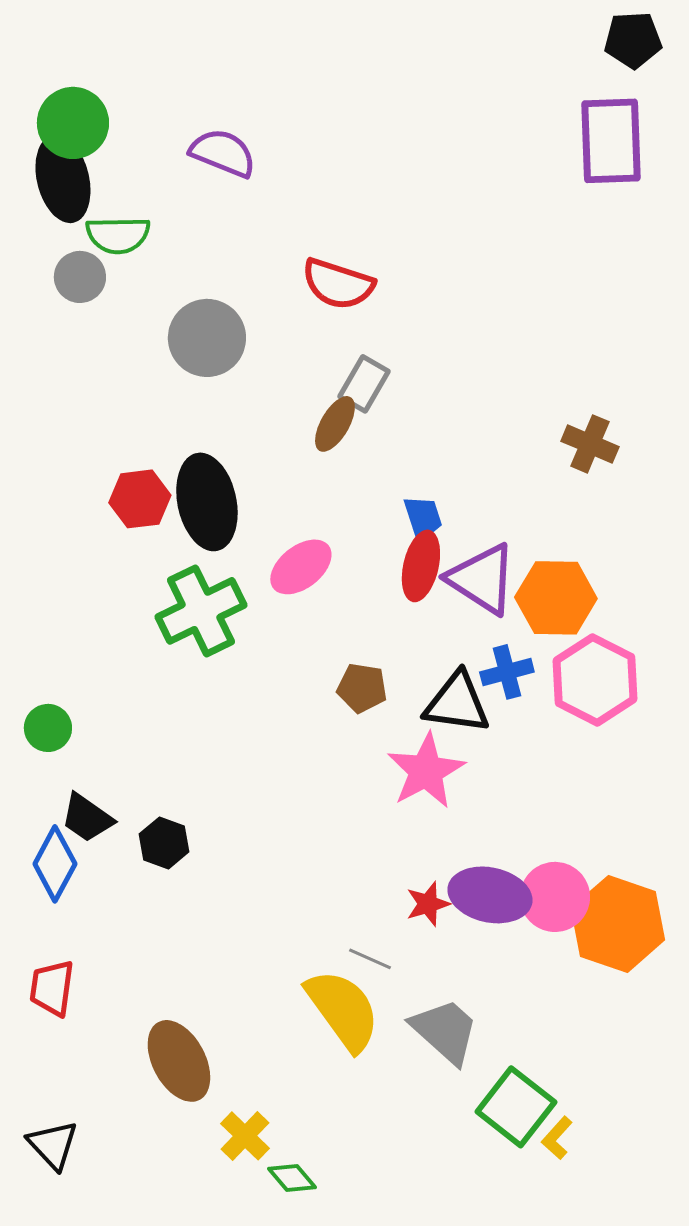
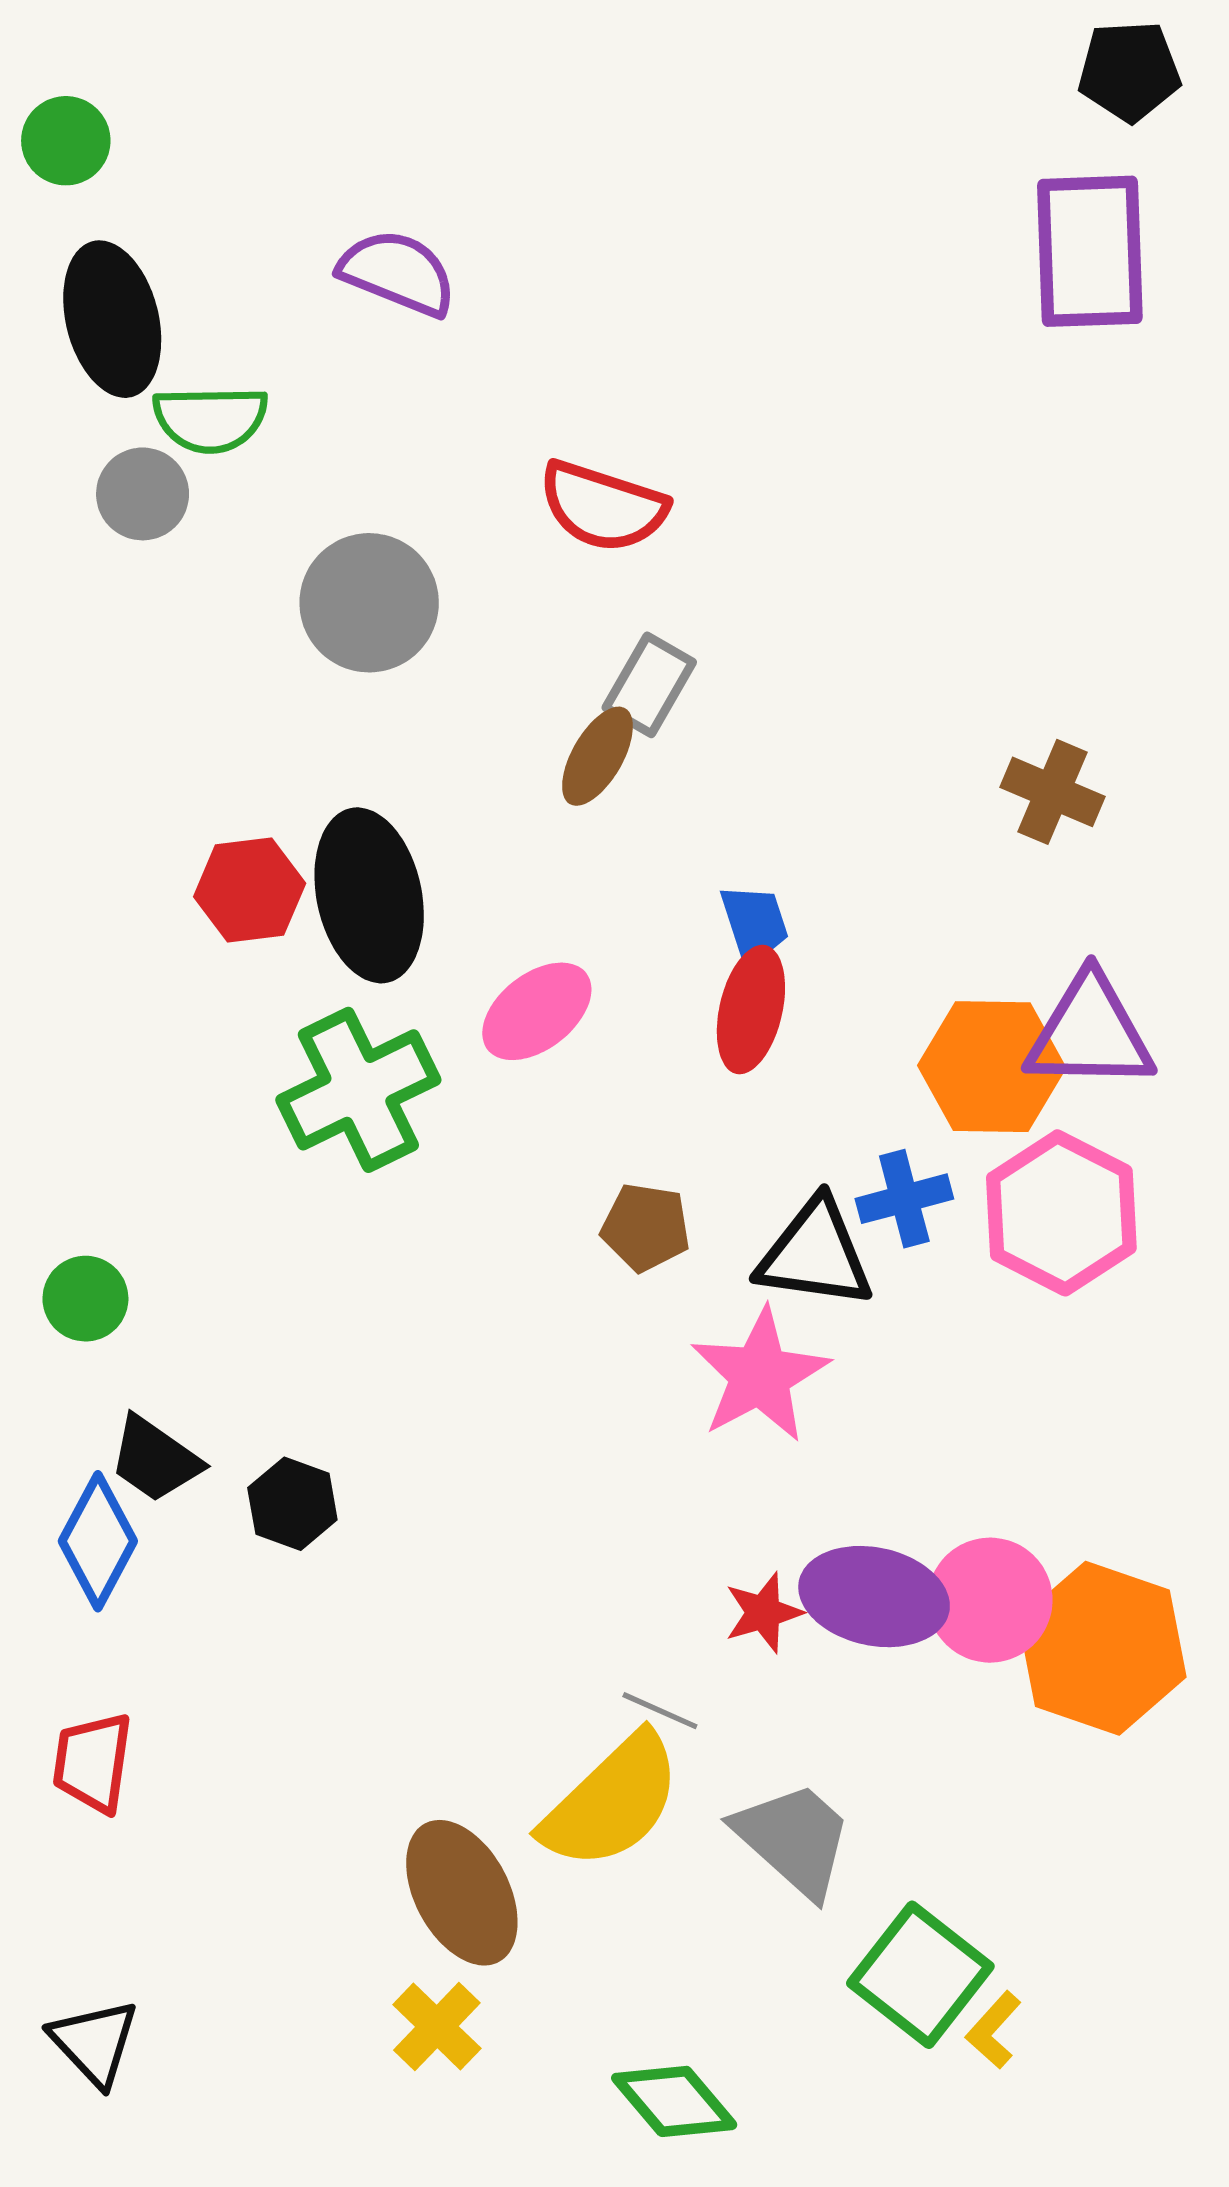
green circle: (73, 123) -> (66, 141), moved, size x0.7
purple triangle: (482, 579) -> (1090, 1033), moved, turned -32
yellow semicircle: (343, 1010) -> (612, 1802), turned 82
brown ellipse: (179, 1061) -> (462, 1893), moved
green diamond: (292, 1178) -> (674, 2101), moved, size x1.4

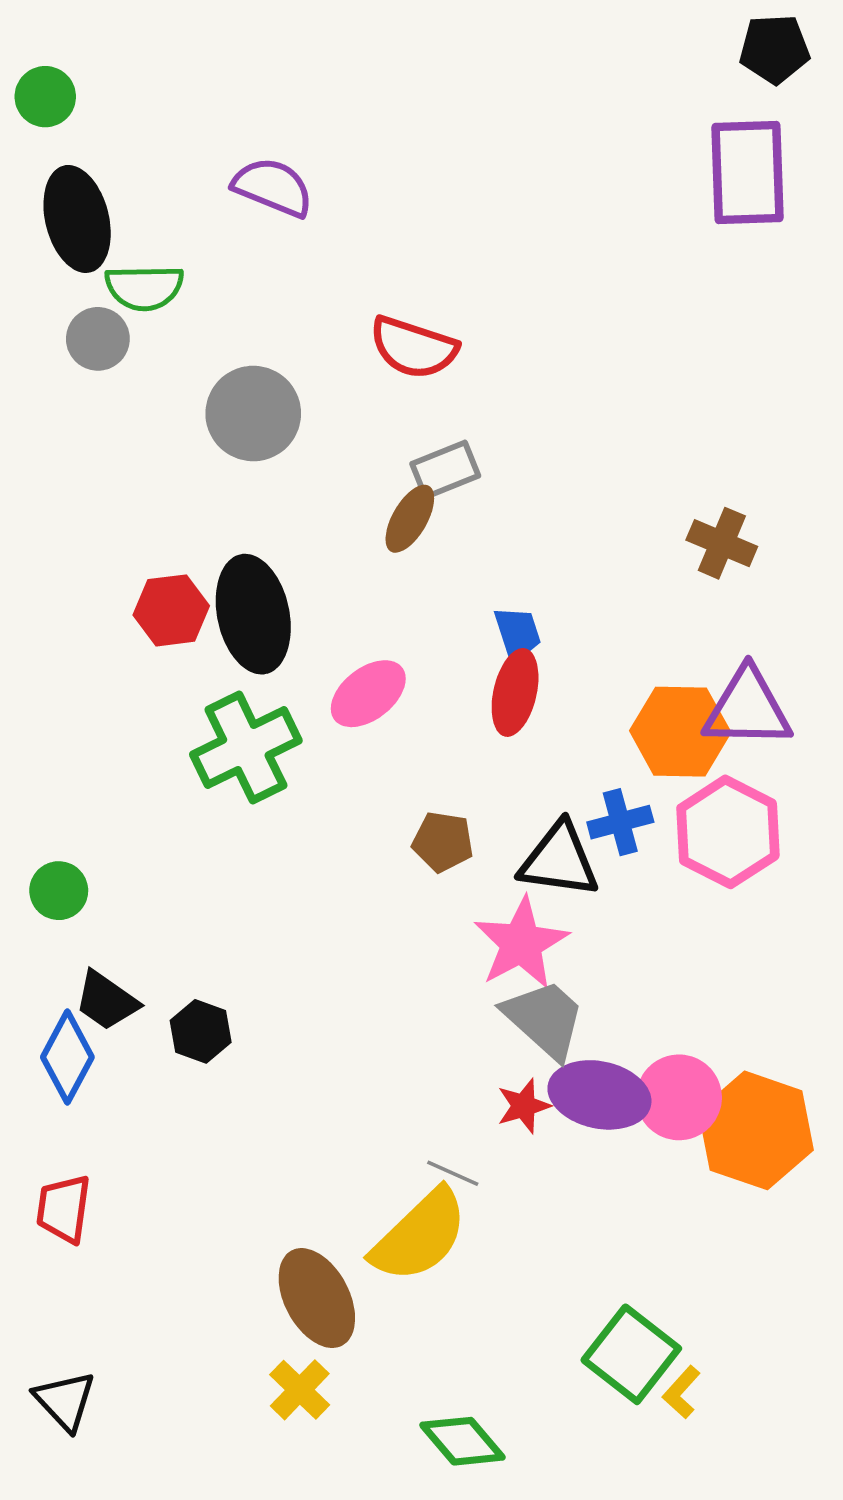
gray rectangle: (649, 685) -> (445, 470), turned 38
gray trapezoid: (794, 1839) -> (544, 1019), moved

